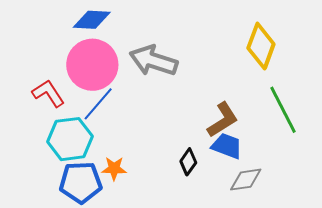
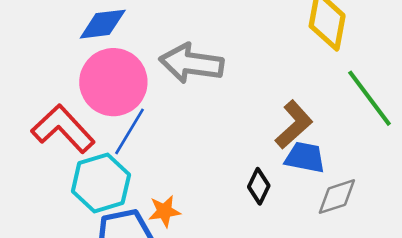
red L-shape: (48, 93) -> (63, 129), size x1.4

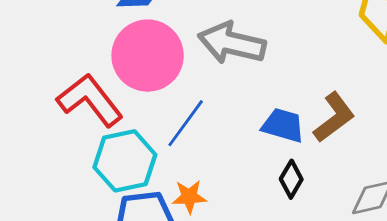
blue line: (130, 131) -> (186, 123), moved
blue trapezoid: (305, 157) -> (283, 125), moved

